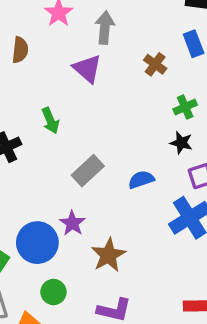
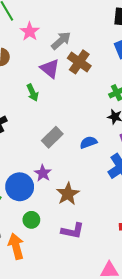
gray arrow: (105, 28) -> (61, 41), turned 45
brown cross: (155, 64) -> (79, 62), moved, size x1.5
green arrow: (50, 121) -> (33, 93), moved

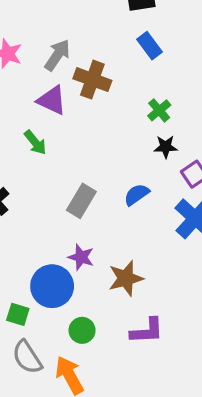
brown star: (68, 194) -> (126, 278), turned 30

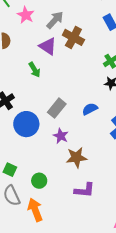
purple star: (81, 257) -> (61, 136), moved
blue circle: (52, 286) -> (26, 124), moved
green circle: (82, 330) -> (39, 181), moved

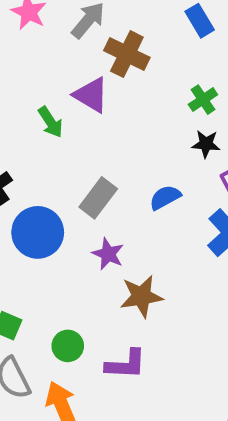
purple triangle: (48, 46) -> (91, 95), moved
purple L-shape: (85, 190) -> (126, 364), moved

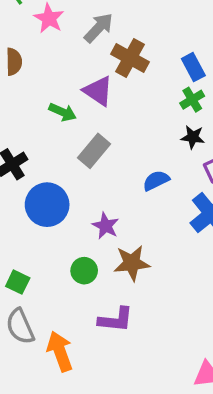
blue rectangle: (200, 21) -> (193, 67), moved
green arrow: (50, 122) -> (63, 112), turned -36
gray rectangle: (98, 198) -> (94, 151), moved
green circle: (68, 346) -> (84, 271), moved

